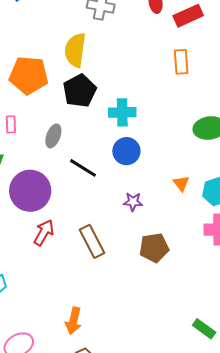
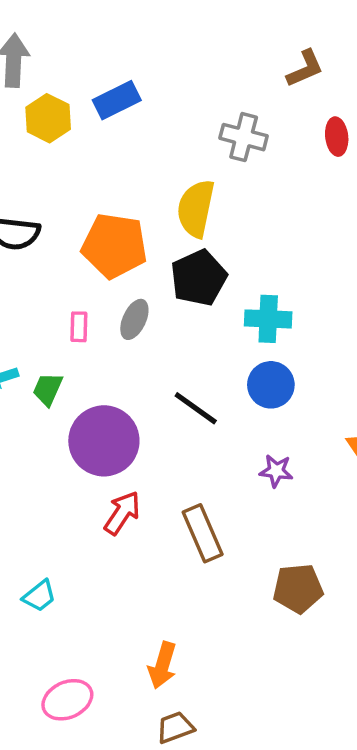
gray ellipse: (53, 136) -> (134, 319), moved
brown pentagon: (154, 248) -> (298, 589), moved

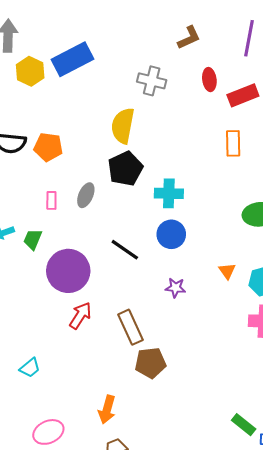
blue rectangle: (117, 100) -> (72, 59), size x1.4
orange pentagon: (114, 246) -> (48, 147), moved, size x0.7
brown pentagon: (298, 589) -> (150, 363), moved

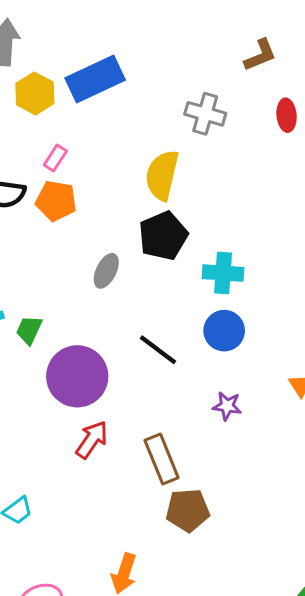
pink rectangle: (51, 200) -> (55, 158), moved, turned 30

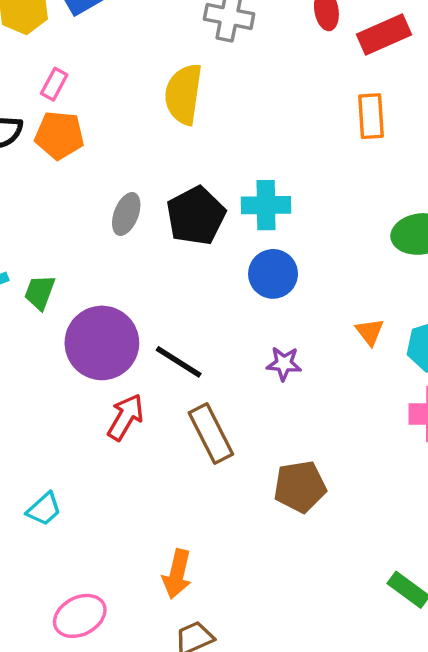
black pentagon: (163, 236) -> (196, 216), moved
black line: (158, 350) -> (179, 362), moved
brown pentagon: (188, 510) -> (300, 487), moved

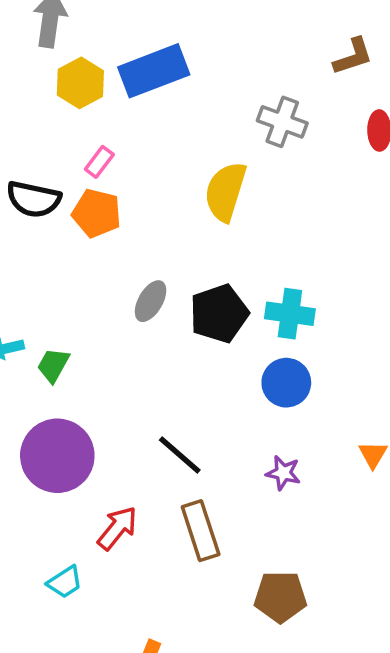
purple circle: (102, 343) -> (57, 456), moved
red arrow: (125, 417) -> (117, 528), moved
cyan trapezoid: (44, 509) -> (65, 582), moved

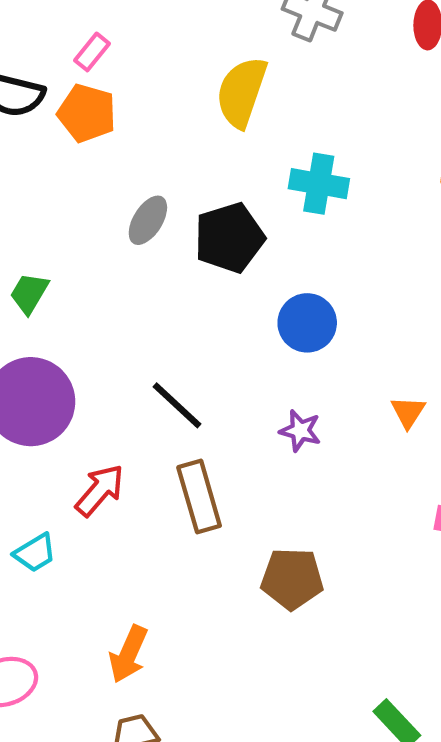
cyan cross: (290, 314) -> (319, 184), moved

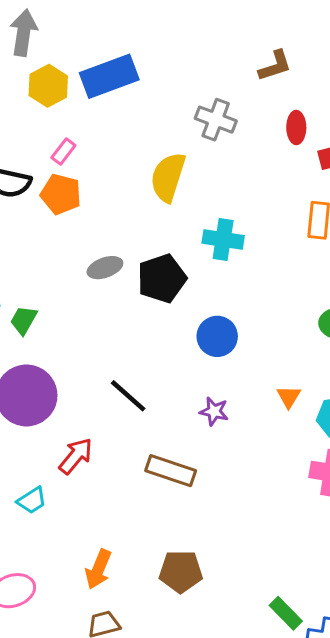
gray ellipse: (148, 220) -> (105, 268), turned 40
brown rectangle: (199, 497) -> (171, 471), moved, turned -54
brown pentagon: (292, 579) -> (181, 571), moved

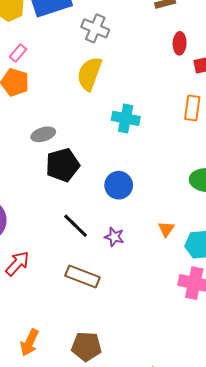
gray cross: (216, 120) -> (95, 28), moved
black pentagon: (162, 278) -> (62, 165), moved
black line: (128, 396) -> (76, 226), moved

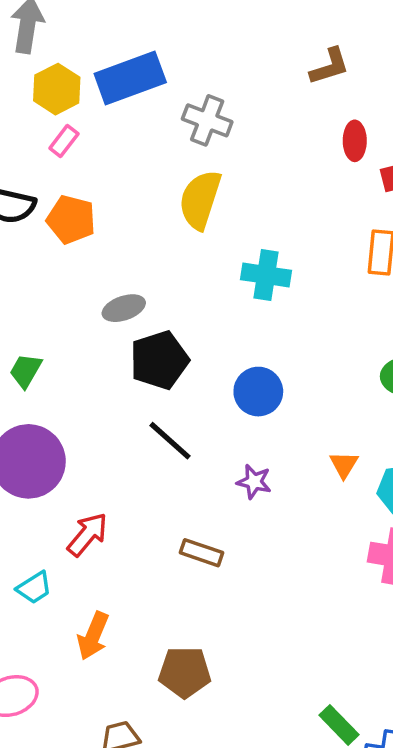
pink rectangle: (18, 53) -> (64, 141), moved
black line: (76, 226) -> (170, 441), moved
brown rectangle: (82, 276) -> (201, 553), size x0.7
orange arrow: (30, 343) -> (93, 636), moved
brown pentagon: (86, 346) -> (185, 672), moved

